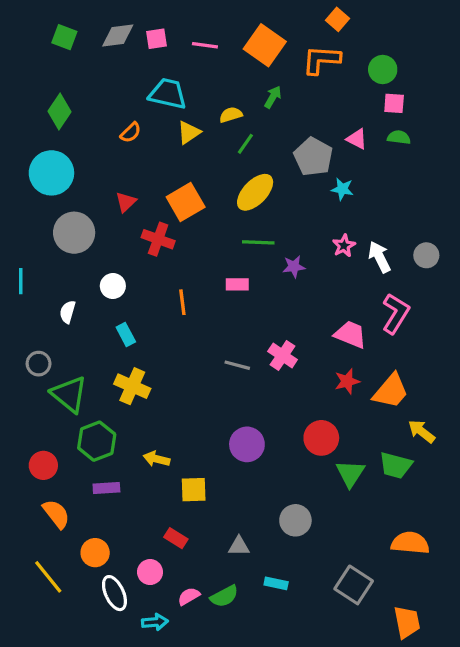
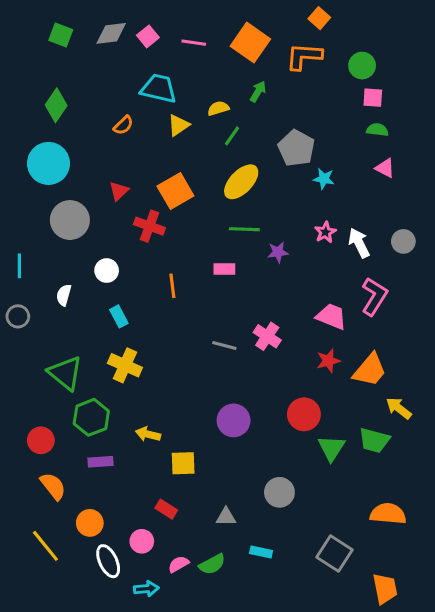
pink square: (156, 39) -> (148, 36), turned -30
pink triangle: (357, 139) -> (385, 168), moved
gray circle: (39, 364) -> (18, 316), moved

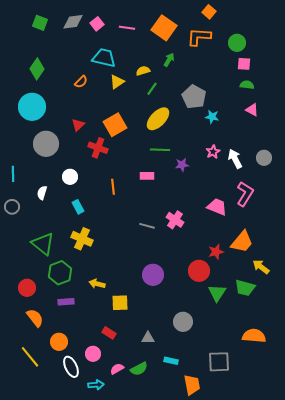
red star: (328, 361) -> (216, 252), moved
gray square: (335, 554) -> (219, 362), turned -35
orange trapezoid: (385, 589) -> (192, 385), moved

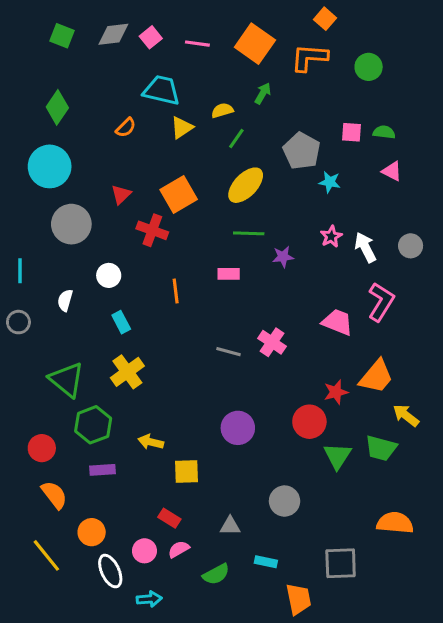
pink square: (244, 64) -> (351, 132), moved
yellow cross: (82, 239) -> (127, 372), turned 30
pink semicircle: (117, 369) -> (179, 549), moved

